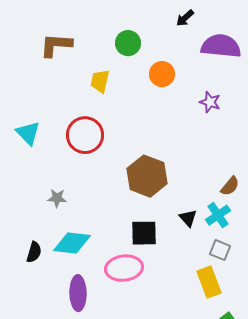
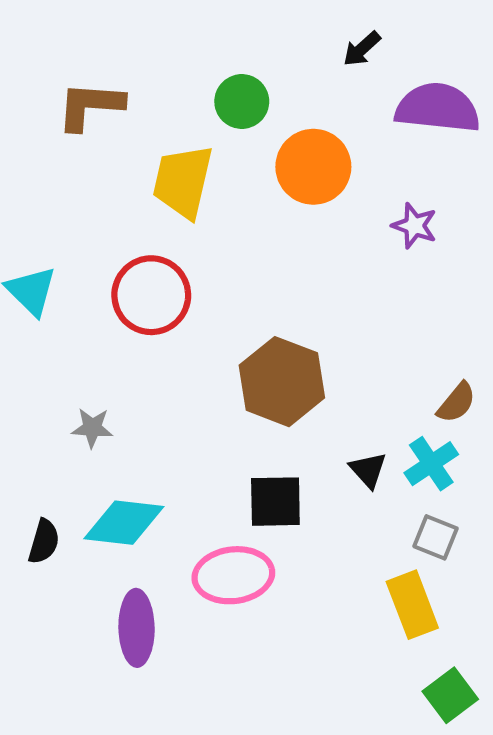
orange circle: (162, 74) -> (313, 167), size x1.4
yellow trapezoid: (100, 81) -> (183, 182), size x1.5

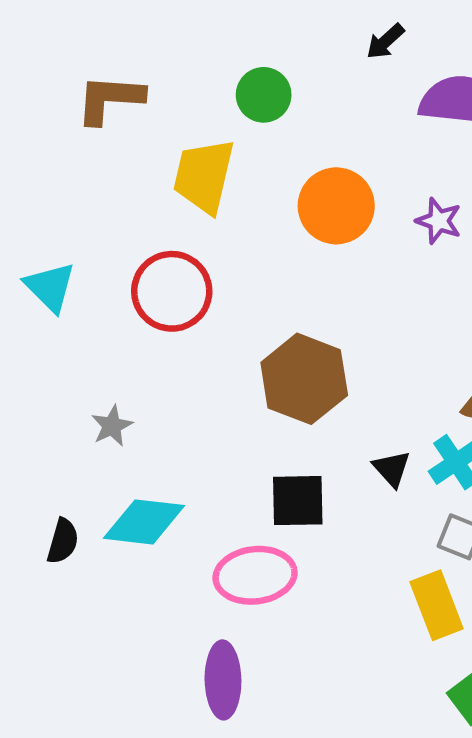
orange circle: (313, 167) -> (336, 206), moved
gray star: (92, 428) -> (112, 426), turned -30
purple ellipse: (137, 628) -> (223, 680), moved

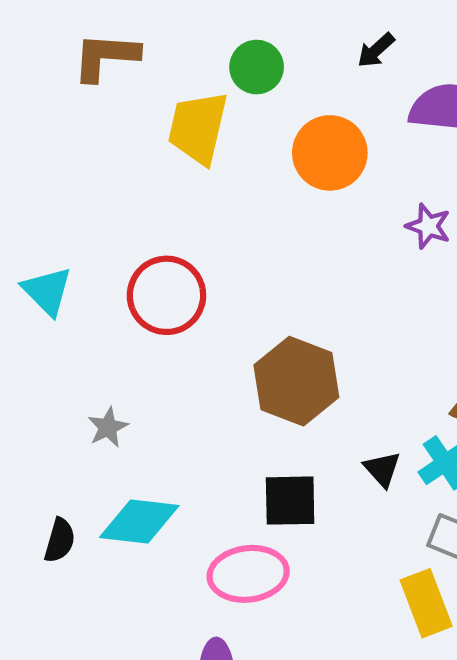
green circle: (264, 95) -> (257, 67), moved
brown L-shape: (110, 99) -> (106, 57), moved
yellow trapezoid: (204, 176) -> (198, 128), moved
orange circle: (336, 206) -> (330, 153), moved

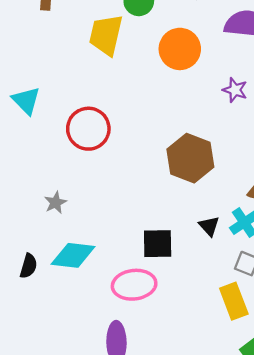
cyan triangle: (47, 291) -> (26, 101), moved
brown hexagon: (296, 381) -> (190, 158), moved

